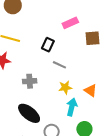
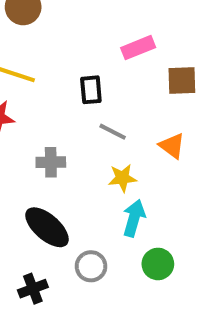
black rectangle: (48, 45) -> (91, 90), turned -32
orange triangle: (91, 91) -> (172, 146), moved

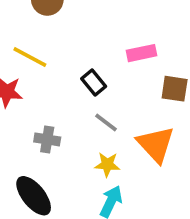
black rectangle: (91, 90) -> (94, 83), turned -45
orange triangle: (172, 146) -> (156, 144), size x1.6

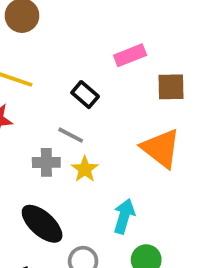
gray line: (106, 122) -> (71, 135), moved
yellow star: (107, 165) -> (85, 169), moved, turned -30

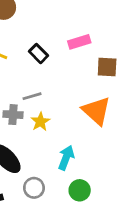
black rectangle: (85, 95) -> (38, 54), moved
gray line: (71, 135) -> (32, 96), turned -48

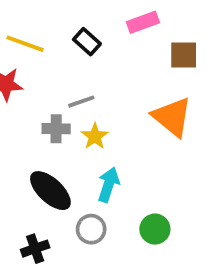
cyan arrow: (66, 158) -> (108, 185), moved

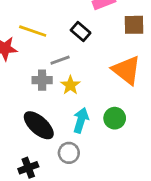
black rectangle: (87, 42) -> (81, 32), moved
yellow line: (25, 44) -> (33, 31), moved
green circle: (155, 229) -> (115, 118), moved

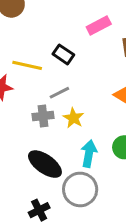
black rectangle: (81, 32) -> (63, 54), moved
gray circle: (69, 153) -> (80, 189), size x1.5

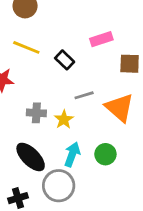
yellow line: (27, 65) -> (26, 47), moved
gray line: (59, 93) -> (84, 95), moved

